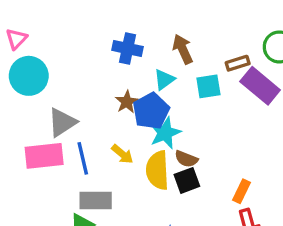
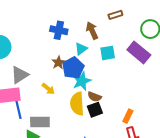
brown rectangle: (238, 63) -> (115, 15), moved
yellow arrow: (122, 154) -> (48, 89), moved
blue line: (83, 158) -> (18, 109), moved

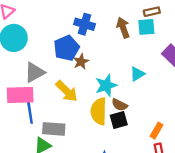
cyan triangle: (81, 49) -> (137, 74), moved
cyan square: (108, 53) -> (146, 27), moved
blue pentagon: (73, 68) -> (67, 48), moved
yellow arrow: (48, 89) -> (67, 91), size x1.5

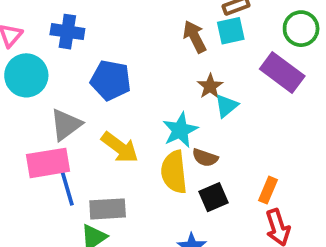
blue cross: (84, 24) -> (67, 32), moved
blue pentagon: (67, 48) -> (111, 80), turned -30
brown star: (81, 62) -> (210, 86), moved
black square: (119, 120) -> (213, 197), moved

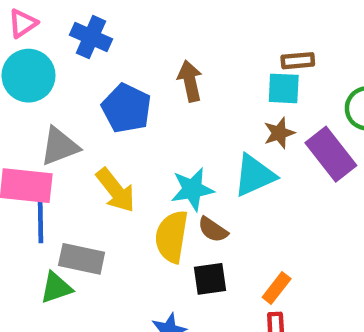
brown arrow: (195, 37) -> (190, 81), moved
brown star: (210, 86) -> (279, 133), moved
cyan triangle: (226, 106) -> (254, 175), size x1.5

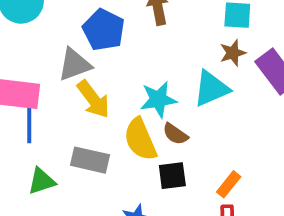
gray triangle: (59, 146) -> (75, 65), moved
yellow semicircle: (172, 237) -> (140, 139), turned -33
gray rectangle: (82, 259) -> (90, 160), moved

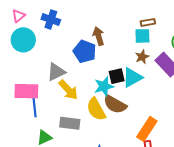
blue pentagon: (104, 30) -> (85, 52), moved
brown semicircle: (175, 134) -> (115, 104), size x1.6
black square: (172, 176) -> (117, 76), moved
orange rectangle: (229, 184) -> (147, 129), size x1.6

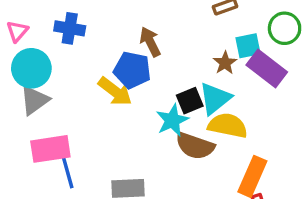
cyan square: (142, 36) -> (248, 46), moved
gray triangle: (56, 72) -> (35, 100), moved
yellow arrow: (68, 90) -> (115, 91), moved
yellow semicircle: (96, 109) -> (228, 126), moved, turned 140

